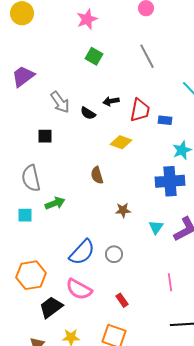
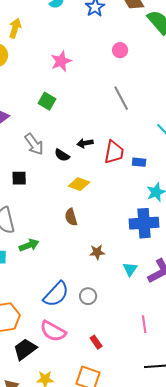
green square: (94, 56) -> (47, 101), moved
yellow diamond: (121, 142) -> (79, 184), moved

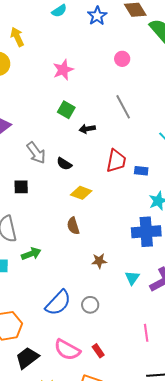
yellow arrow: (15, 28) -> (17, 37), turned -42
green square: (47, 101) -> (66, 110), moved
black arrow: (85, 143) -> (87, 129), moved
pink semicircle: (53, 331) -> (67, 350), moved

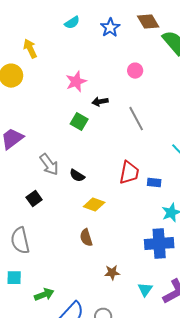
black arrow: (87, 129) -> (100, 102), moved
black square: (21, 187) -> (34, 199), turned -35
green arrow: (31, 254) -> (44, 295), moved

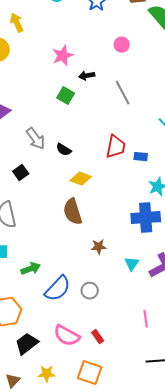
brown semicircle: (86, 238) -> (73, 212), size x1.5

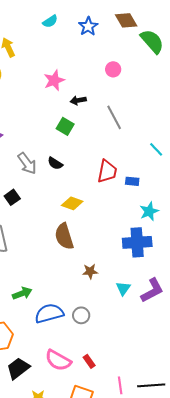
green square: (66, 96) -> (65, 126), moved
black semicircle: (64, 150) -> (55, 163), moved
blue semicircle: (58, 289) -> (49, 313), turned -148
pink line: (146, 319) -> (120, 385), moved

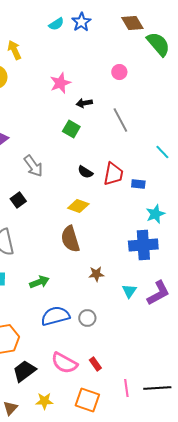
blue star: (88, 26) -> (81, 22), moved
black semicircle: (55, 163) -> (85, 172), moved
green arrow: (22, 293) -> (39, 282), moved

